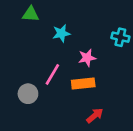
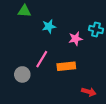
pink star: (87, 58) -> (76, 39), moved
red arrow: (95, 116) -> (89, 92), moved, turned 56

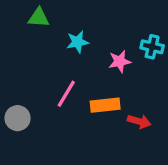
gray circle: (22, 74) -> (18, 118), moved
red arrow: (89, 92) -> (139, 121), moved

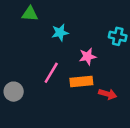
pink star: (120, 61) -> (88, 56), moved

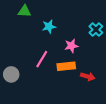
cyan cross: (118, 36) -> (96, 30), turned 32

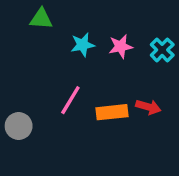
pink star: (71, 46) -> (121, 46), moved
red arrow: (88, 76) -> (148, 107), moved

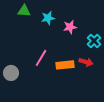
cyan star: (83, 45) -> (48, 18), moved
cyan cross: (162, 50) -> (94, 41), moved

